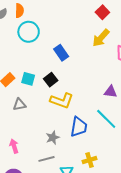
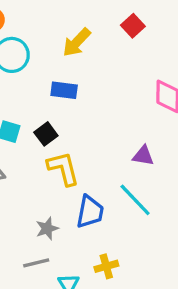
yellow arrow: (101, 38) -> (77, 42), moved
blue rectangle: (61, 53) -> (64, 90), turned -49
yellow L-shape: (62, 101) -> (63, 168), turned -125

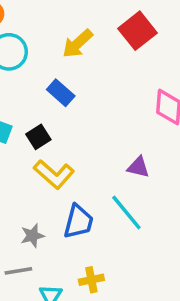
red square: (133, 26) -> (138, 31), size x1.5
blue rectangle: (64, 90) -> (61, 93), turned 30
yellow L-shape: (63, 168) -> (54, 174), turned 141

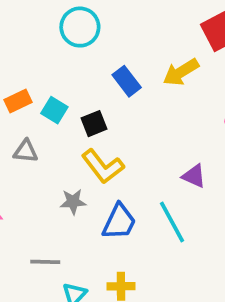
yellow arrow: (78, 44) -> (181, 72), moved
gray star: (32, 236) -> (73, 202), moved

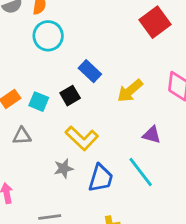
yellow arrow: (181, 72) -> (130, 91), moved
black square: (94, 124) -> (70, 96), moved

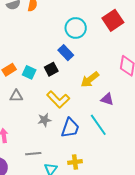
cyan circle: (48, 36) -> (76, 28), moved
yellow arrow: (130, 91) -> (90, 80), moved

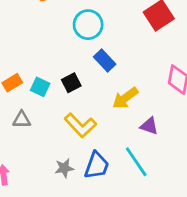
cyan circle: (76, 28) -> (88, 25), moved
blue rectangle: (66, 53) -> (105, 61), moved
gray star: (44, 120) -> (64, 168), moved

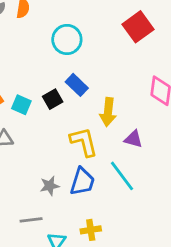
blue rectangle: (105, 61) -> (77, 85), moved
yellow arrow: (125, 98) -> (108, 112), turned -44
yellow L-shape: (80, 125) -> (84, 142), moved, turned -148

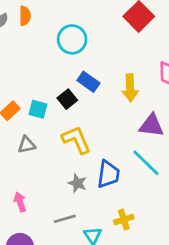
yellow arrow: (108, 112) -> (130, 88), moved
purple triangle: (134, 139) -> (151, 125), size x1.4
yellow L-shape: (84, 142) -> (76, 140), moved
gray star: (50, 186) -> (77, 183), turned -30

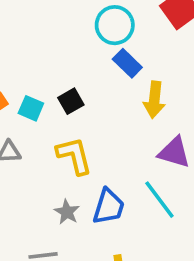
cyan circle: (72, 39) -> (115, 25), moved
blue rectangle: (88, 82) -> (127, 63), moved

